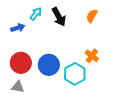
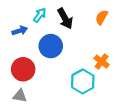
blue circle: (49, 65) -> (51, 46), moved

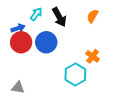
red circle: (23, 69) -> (21, 42), moved

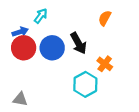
black arrow: (59, 17) -> (78, 43), moved

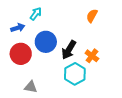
black arrow: (78, 43) -> (69, 50), moved, turned 60
red circle: (24, 48) -> (21, 54), moved
gray triangle: (20, 99) -> (31, 87), moved

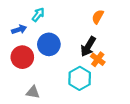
black arrow: (69, 50) -> (88, 46), moved

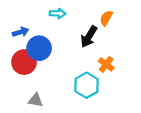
cyan arrow: (38, 15) -> (58, 13), moved, turned 56
blue circle: (49, 44) -> (39, 48), moved
black arrow: (88, 46) -> (89, 37), moved

